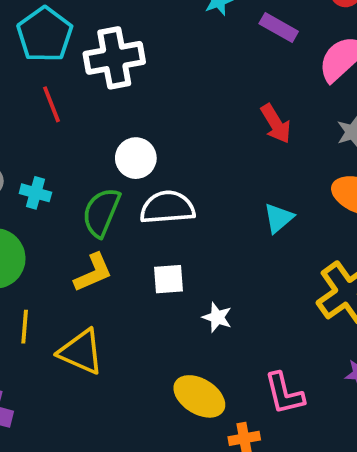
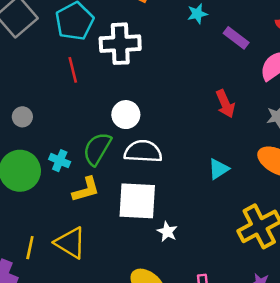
cyan cross: (35, 193) -> (60, 161), moved
white square: (169, 279) -> (137, 201), size x1.8
yellow line: (25, 327) -> (30, 248), moved

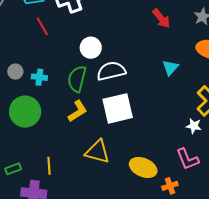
cyan cross: (60, 161) -> (39, 77), moved
white star: (167, 232) -> (194, 126), moved
yellow triangle: (70, 243) -> (97, 152), moved

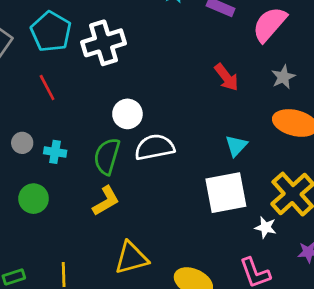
red line: (42, 26) -> (47, 88), moved
white square: (118, 108) -> (226, 193), moved
green circle: (25, 112) -> (34, 199), size x0.7
yellow triangle: (97, 152) -> (131, 258), turned -32

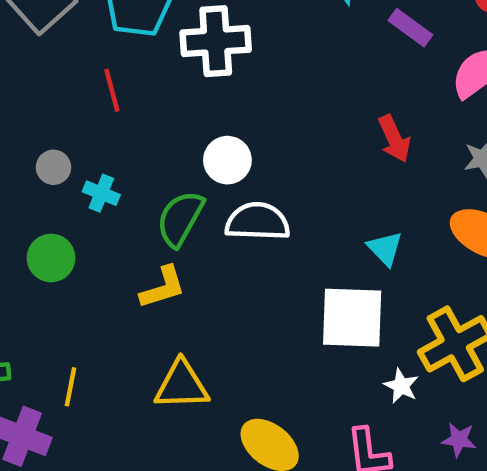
cyan triangle: (236, 146) -> (385, 249), turned -40

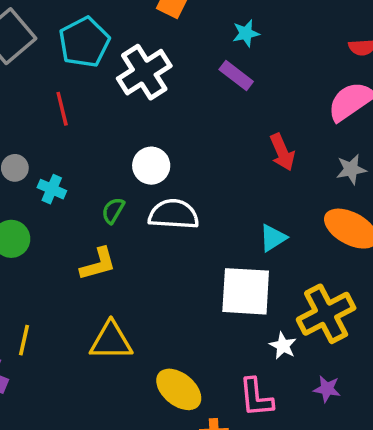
purple rectangle: (410, 28) -> (236, 75), moved
white cross: (216, 41) -> (144, 72), turned -30
green semicircle: (180, 219) -> (113, 210), size x0.6
cyan triangle: (385, 249) -> (273, 238), turned 40

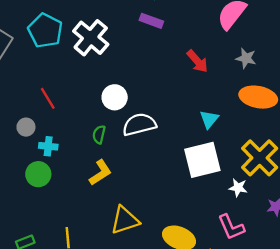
red line: (62, 109) -> (48, 98), moved
gray star: (351, 169) -> (246, 58), turned -30
cyan cross: (52, 189) -> (48, 146), moved

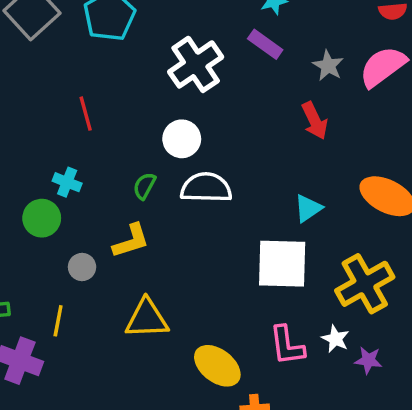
white cross: (91, 38) -> (196, 64), moved
gray star: (246, 58) -> (328, 66), moved
gray circle: (26, 127) -> (82, 267), moved
white star: (238, 188) -> (335, 339), moved
pink L-shape: (231, 227) -> (287, 346), moved

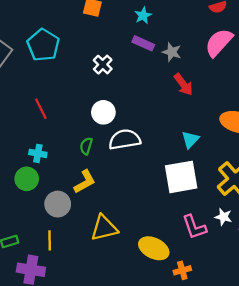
white cross: (196, 64) -> (103, 65), size x0.6
gray star: (328, 66) -> (172, 52), moved
gray circle: (82, 267) -> (58, 204), size x1.5

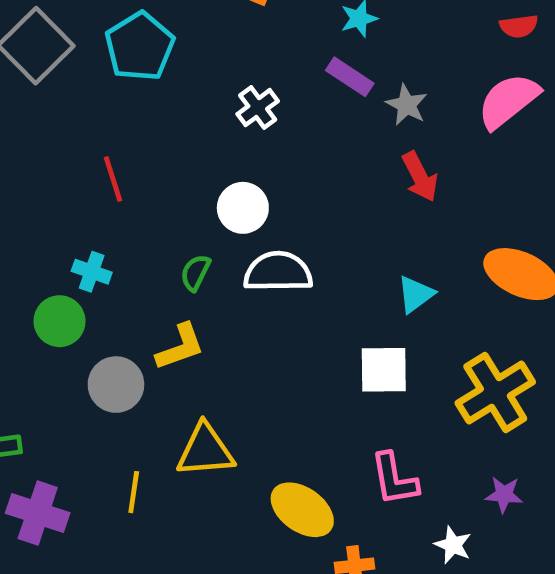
white square: (181, 177) -> (384, 370), size x0.7
white star: (223, 217) -> (453, 545), moved
yellow line: (50, 240) -> (134, 492), moved

